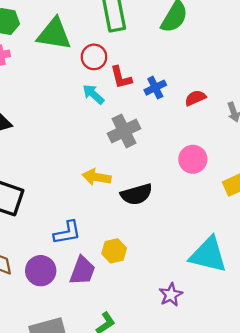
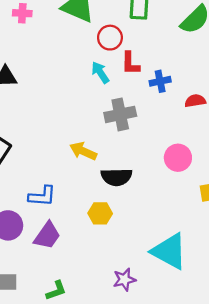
yellow hexagon: (114, 251) -> (100, 213), moved

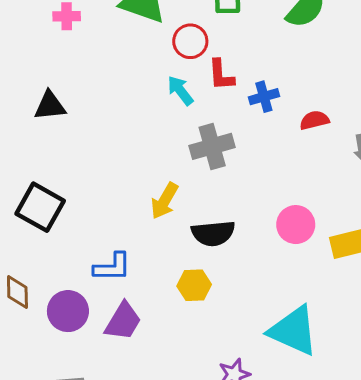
yellow arrow: (83, 151) -> (165, 201), turned -80
pink circle: (178, 158) -> (296, 225), moved

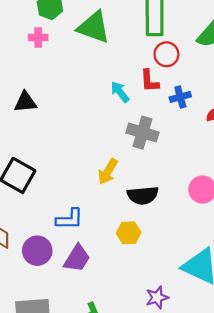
red circle: (190, 41) -> (166, 54), moved
gray cross: (212, 146) -> (142, 133), turned 32

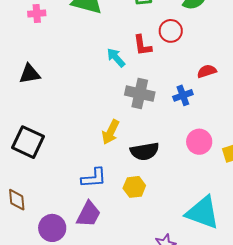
red circle: (166, 54) -> (171, 31), moved
blue cross: (180, 97) -> (183, 95), moved
blue L-shape: (70, 219) -> (94, 178), moved
purple circle: (37, 251) -> (52, 228), moved

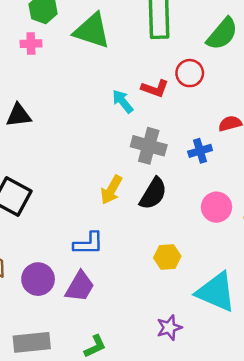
red L-shape: (142, 45) -> (155, 88), turned -65
black semicircle: (145, 151) -> (153, 194), moved, turned -52
yellow hexagon: (134, 187) -> (167, 257), moved
purple circle: (52, 228) -> (38, 279), moved

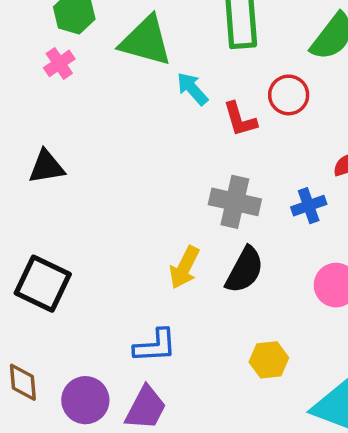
pink cross: (31, 44) -> (59, 63), turned -30
red L-shape: (155, 88) -> (240, 119), turned 56
cyan arrow: (123, 101) -> (192, 89), moved

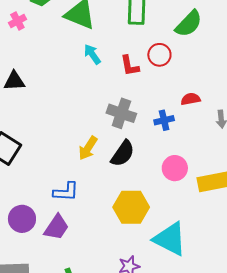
pink cross: (59, 63) -> (17, 21), moved
cyan arrow: (192, 89) -> (92, 54), moved
yellow hexagon: (269, 360) -> (131, 207), size x1.6

